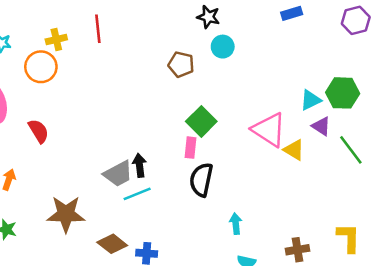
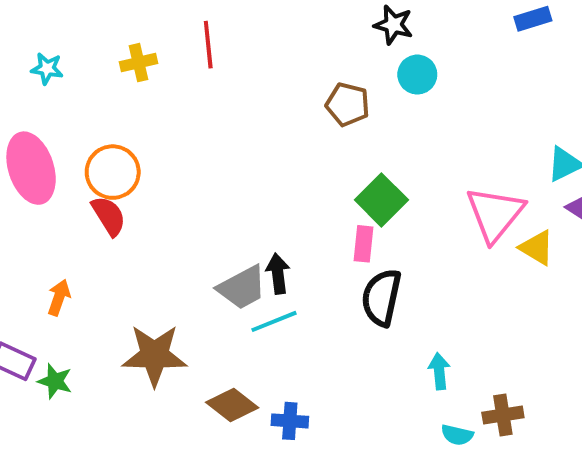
orange circle: (41, 67) -> (113, 172), moved
pink triangle: (269, 130) -> (495, 214), turned 36
brown cross: (297, 250) -> (503, 415), moved

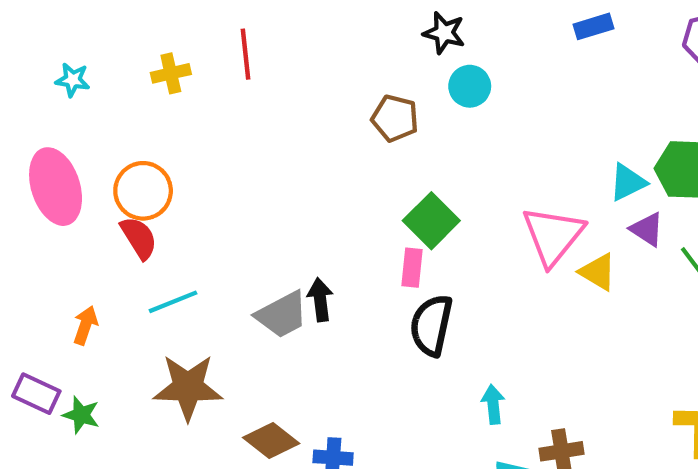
cyan line: (274, 321) -> (173, 302), moved

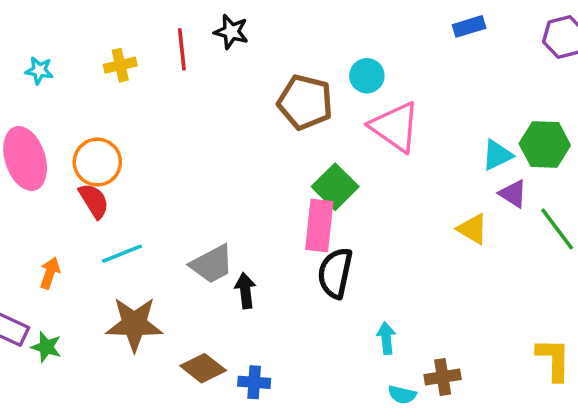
black star: (444, 33) -> (231, 32), moved
brown pentagon: (395, 118) -> (305, 102), size x1.4
pink triangle: (553, 236) -> (395, 127), moved, turned -34
pink rectangle: (412, 268) -> (319, 225), size x1.6
black arrow: (320, 300) -> (245, 291), moved

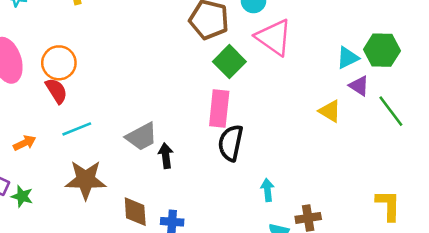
green square: (335, 187) -> (229, 62), moved
orange arrow: (50, 273) -> (25, 143), turned 45
brown diamond: (203, 368) -> (135, 212), turned 48

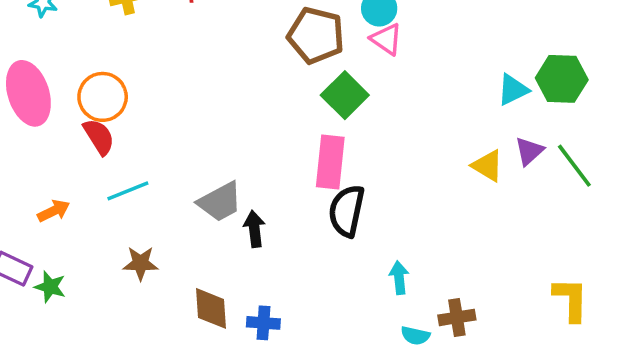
pink triangle: (274, 37) -> (386, 39), moved, size x0.6
purple triangle: (359, 86) -> (529, 151), moved, turned 45
brown star: (86, 180) -> (141, 263), size x0.6

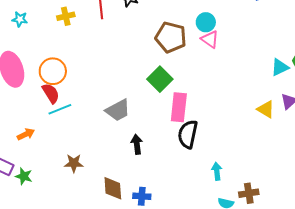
green square: (345, 95) -> (160, 79), moved
cyan line: (128, 191) -> (60, 109), moved
gray trapezoid: (220, 202) -> (118, 110), moved

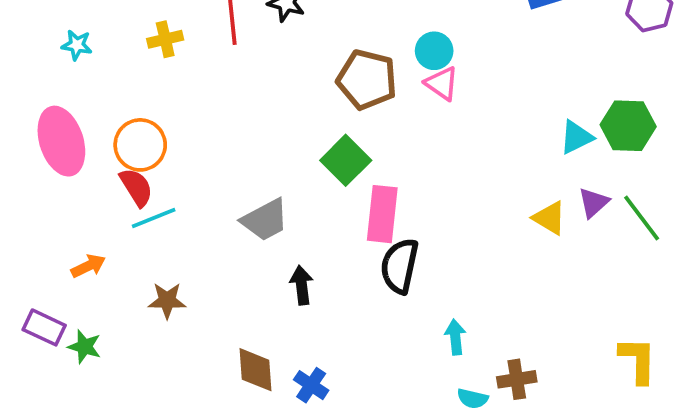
brown star: (74, 163) -> (167, 301), moved
blue cross: (142, 196) -> (311, 385), turned 30

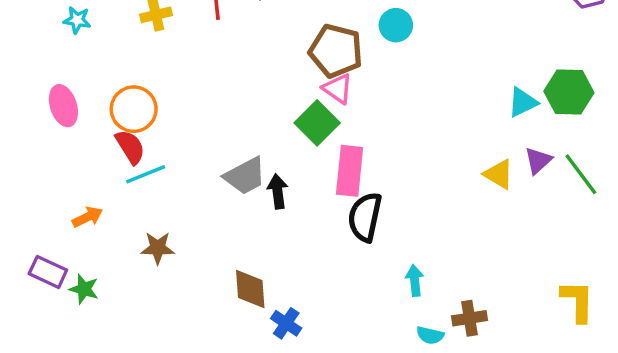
pink triangle: (442, 83) -> (338, 89), moved
pink ellipse: (61, 141) -> (63, 106), size x0.7
black arrow: (302, 285) -> (278, 191), moved
brown diamond: (255, 370) -> (250, 289), moved

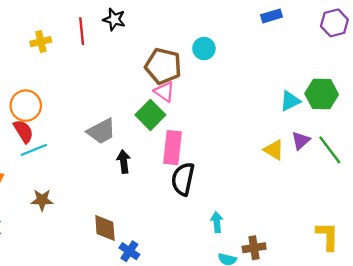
gray trapezoid: (245, 176) -> (101, 131), moved

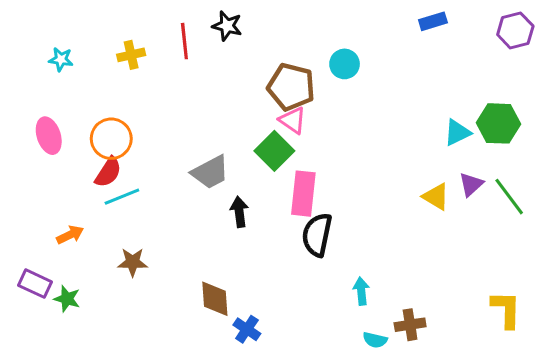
red semicircle: (23, 131) -> (108, 172), turned 65

